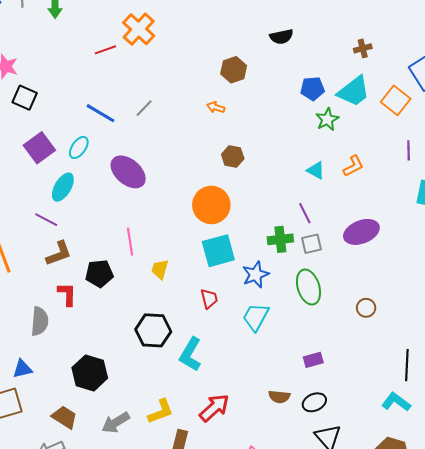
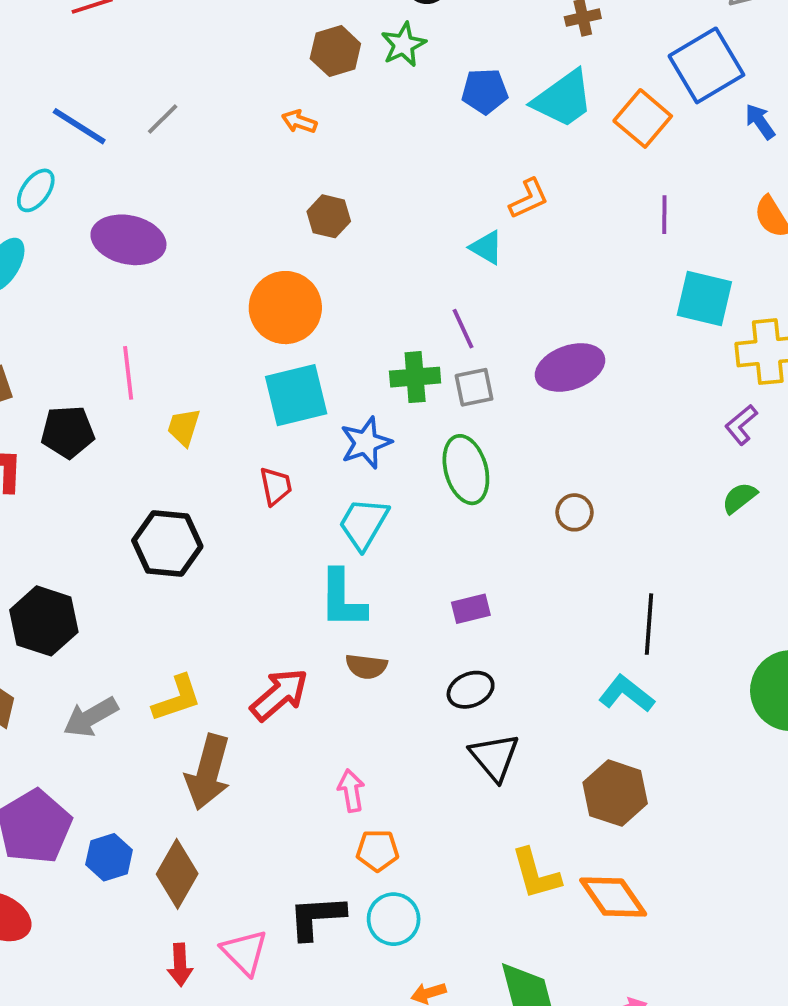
green star: (327, 119) -> (403, 45), moved
orange L-shape: (353, 166) -> (529, 199), moved
purple ellipse: (128, 172) -> (128, 240), turned -30
cyan L-shape: (190, 354) -> (342, 599), moved, turned -32
brown semicircle: (279, 397) -> (366, 666), moved

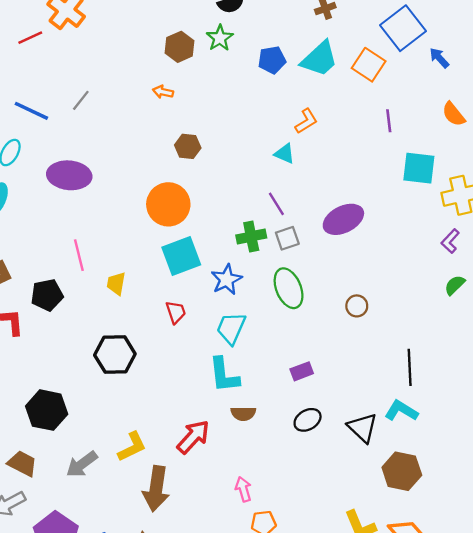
black triangle: (494, 757) -> (363, 428), moved

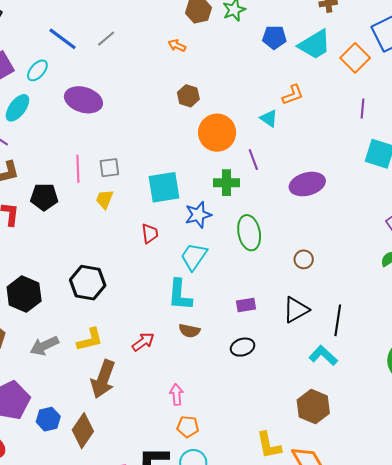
orange circle: (168, 204) -> (217, 133), moved
gray square: (287, 238) -> (109, 168), moved
black hexagon: (115, 355) -> (88, 283), moved
black triangle: (363, 428) -> (296, 310), moved, turned 36
red arrow: (193, 437) -> (143, 342), size x0.7

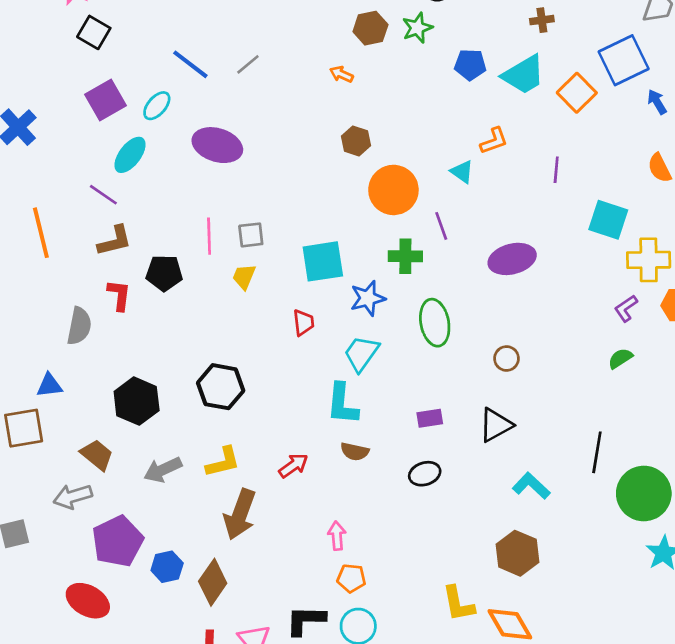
purple line: (362, 109) -> (556, 170), moved
black line: (338, 320) -> (597, 452), moved

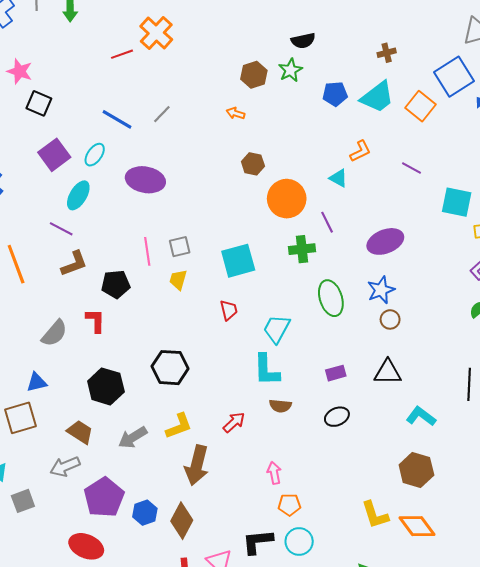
purple line: (556, 170) -> (411, 168), turned -60
red L-shape: (119, 295) -> (95, 321), moved
blue star: (368, 298) -> (381, 290), moved
gray semicircle: (79, 326) -> (54, 333), turned 36
black triangle: (496, 425) -> (388, 372), turned 36

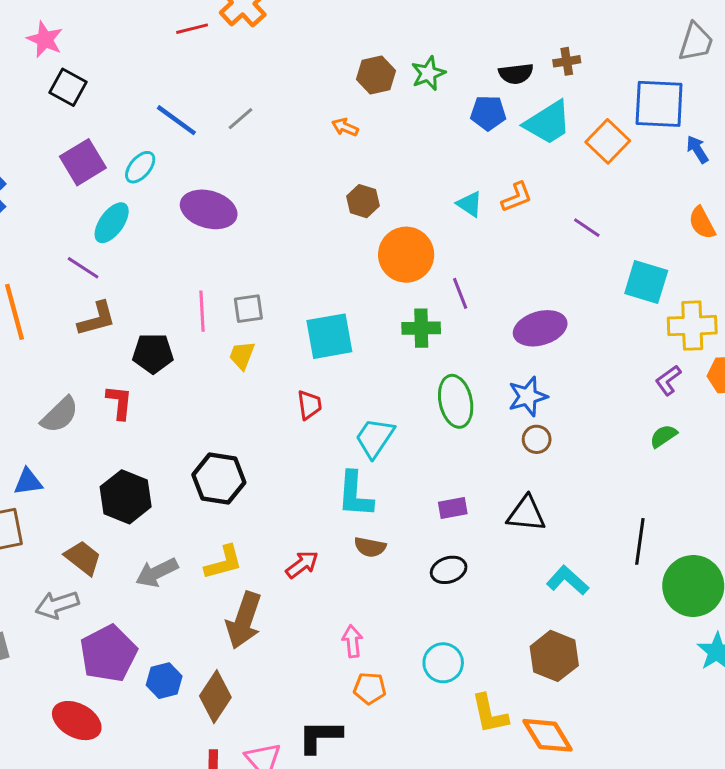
black semicircle: (303, 41) -> (516, 74), moved
blue square: (454, 77) -> (659, 104), turned 30
cyan triangle: (338, 178) -> (470, 204), moved
cyan circle: (299, 541) -> (443, 663), moved

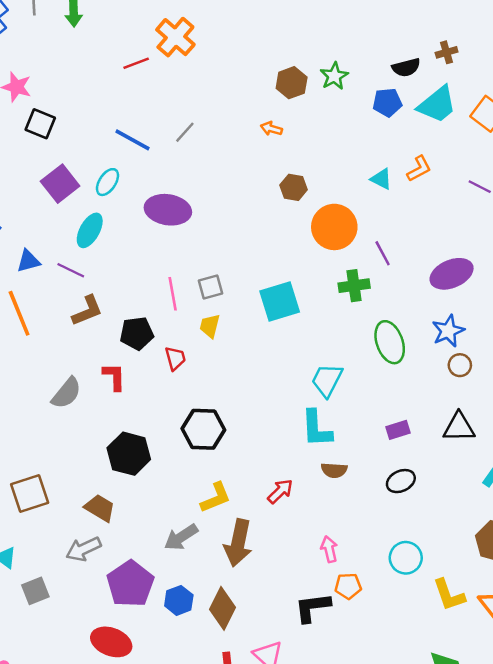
red trapezoid: (309, 405) -> (175, 358), moved
blue triangle: (28, 482) -> (28, 261), moved
gray arrow: (157, 573) -> (181, 537), moved
black L-shape: (320, 736) -> (312, 607), moved

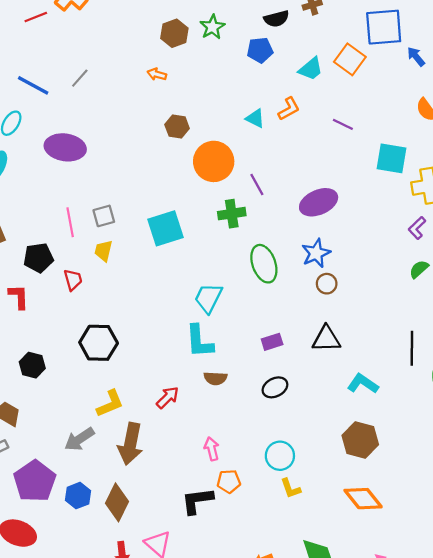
cyan trapezoid: (437, 104) -> (311, 69), moved, size x0.7
black hexagon: (129, 454) -> (32, 365), size x0.7
yellow L-shape: (449, 595) -> (291, 488), moved, size x0.7

